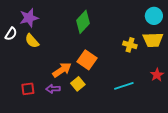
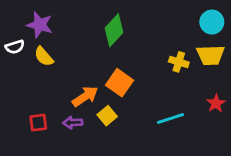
purple star: (29, 18) -> (40, 25), turned 30
white semicircle: (11, 34) -> (15, 47), turned 40

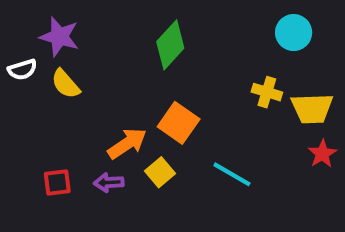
cyan circle: (212, 22) -> (294, 33), moved
yellow trapezoid: (210, 55) -> (312, 109), moved
cyan line: (170, 118) -> (232, 174), moved, turned 48

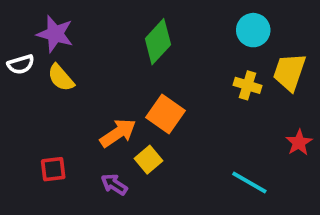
cyan circle: (294, 33) -> (253, 30), moved
yellow trapezoid: (312, 109) -> (289, 72), moved, turned 111
cyan line: (232, 174) -> (249, 182), moved
purple arrow: (109, 183) -> (114, 184), moved, turned 36

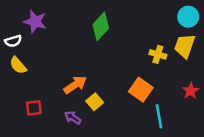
cyan circle: (253, 30) -> (188, 17), moved
yellow semicircle: (61, 78) -> (18, 65), moved
orange square: (166, 114) -> (141, 90), moved
cyan line: (249, 182) -> (159, 116), turned 50

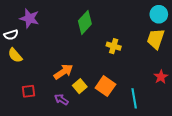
yellow cross: (158, 54) -> (114, 46), moved
orange square: (141, 90) -> (105, 86), moved

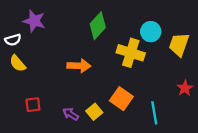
cyan circle: (159, 14) -> (151, 32), moved
yellow cross: (114, 46) -> (131, 53), size x1.6
orange arrow: (63, 72) -> (79, 66), moved, turned 36
yellow square: (80, 86) -> (94, 112), moved

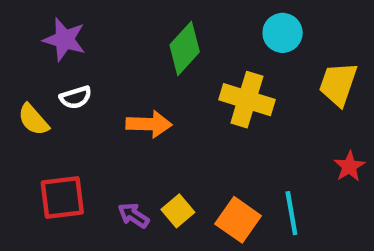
cyan circle: (151, 32) -> (283, 33), moved
white semicircle: (13, 40) -> (76, 97), moved
orange square: (121, 99) -> (238, 220), moved
red square: (33, 105) -> (62, 198), size x1.5

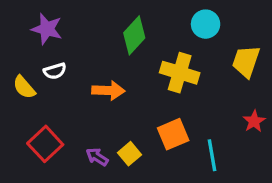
red square: (62, 198) -> (45, 144), turned -36
orange square: (238, 220) -> (173, 134), moved, turned 32

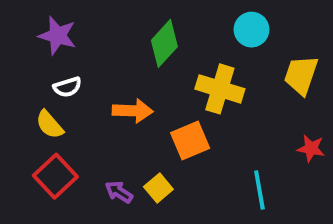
yellow semicircle: (24, 87) -> (50, 125), moved
red star: (254, 121) -> (311, 148), turned -30
orange square: (173, 134) -> (190, 140), moved

